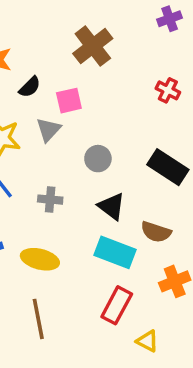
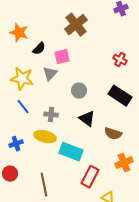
red cross: (168, 90) -> (120, 60), moved
cyan rectangle: (115, 252) -> (71, 152), moved
yellow ellipse: (40, 259) -> (45, 137), moved

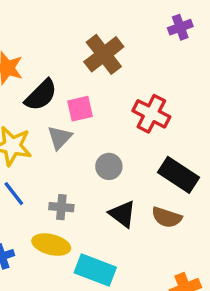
black semicircle: (39, 49) -> (41, 95), size x1.5
red cross: (120, 60) -> (151, 114), moved, size x1.5
brown semicircle: (113, 134) -> (167, 217), moved

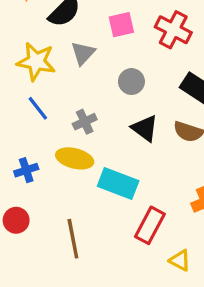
pink square: (80, 109) -> (121, 25), moved
gray cross: (61, 207) -> (85, 122), turned -30

